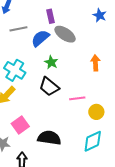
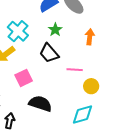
orange arrow: (95, 63) -> (90, 37), moved
pink square: (20, 125) -> (24, 78), moved

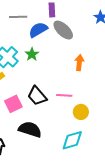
green star: (55, 30) -> (32, 54), moved
black trapezoid: (49, 53) -> (37, 96), moved

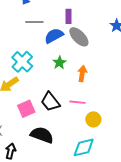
green star: (32, 54) -> (59, 63), moved
orange arrow: (79, 63) -> (82, 74), moved

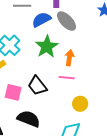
green star: (59, 63) -> (47, 47), size x1.6
pink line: (77, 102) -> (67, 78), moved
pink square: (26, 109) -> (13, 92), turned 36

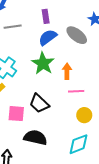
blue semicircle: (41, 20) -> (48, 37), moved
gray ellipse: (66, 21) -> (77, 35), moved
pink line: (67, 78) -> (76, 91), moved

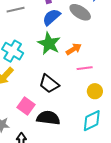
orange arrow: (67, 71) -> (74, 49), turned 63
pink square: (16, 114) -> (26, 106), moved, turned 36

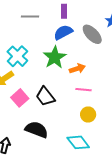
pink square: (26, 106) -> (20, 98), moved
cyan diamond: (92, 121) -> (78, 142), turned 65

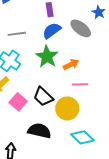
gray line: (30, 17) -> (17, 34), moved
yellow circle: (88, 114) -> (67, 108), moved, size x1.5

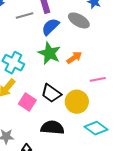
gray line: (17, 34) -> (25, 15), moved
pink line: (80, 84) -> (98, 79), moved

